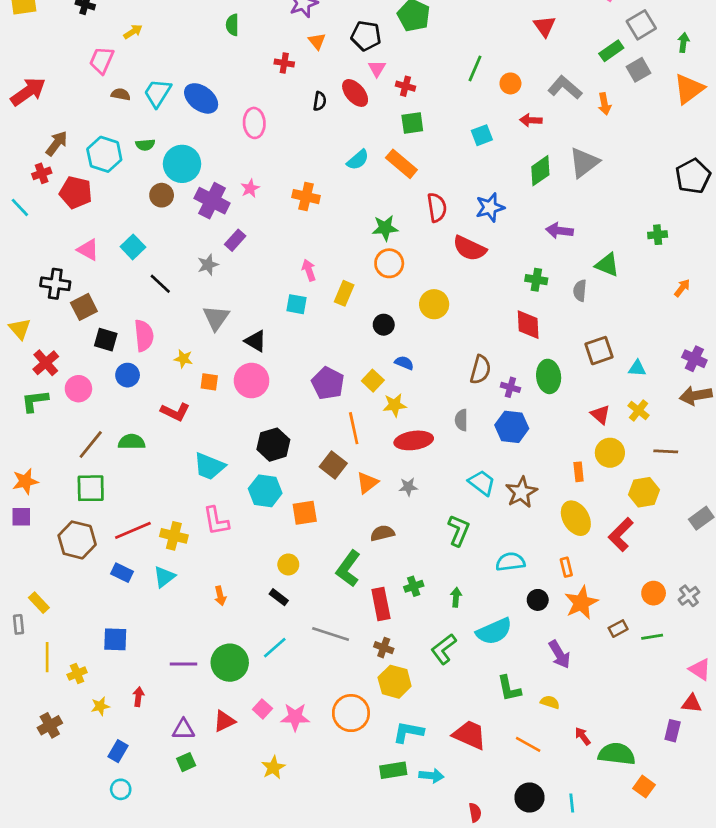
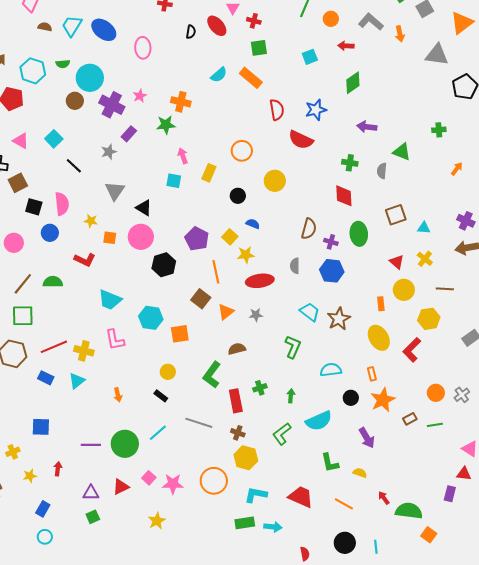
gray triangle: (584, 162) -> (437, 55), moved, turned 45
green star: (385, 228) -> (166, 125), moved
black hexagon: (273, 445) -> (164, 265), moved

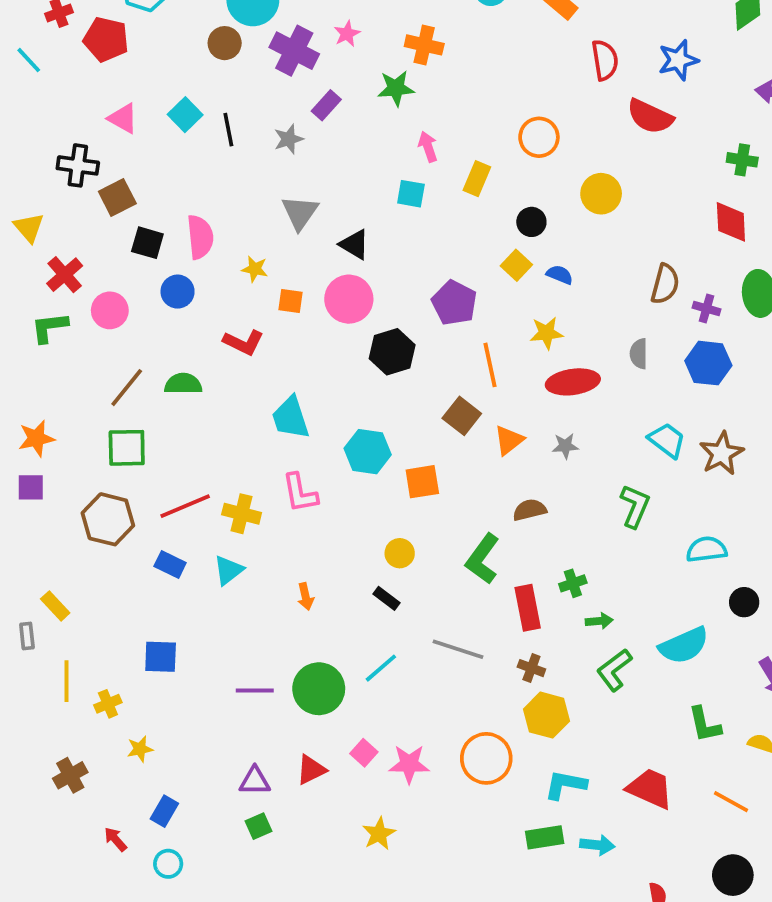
black line: (74, 166) -> (228, 130), moved, turned 36
yellow square: (230, 237) -> (516, 265), moved
cyan trapezoid: (110, 300) -> (290, 418), turned 50
green arrow: (291, 396) -> (599, 621), moved, turned 80
red arrow: (58, 469) -> (115, 839), moved, turned -48

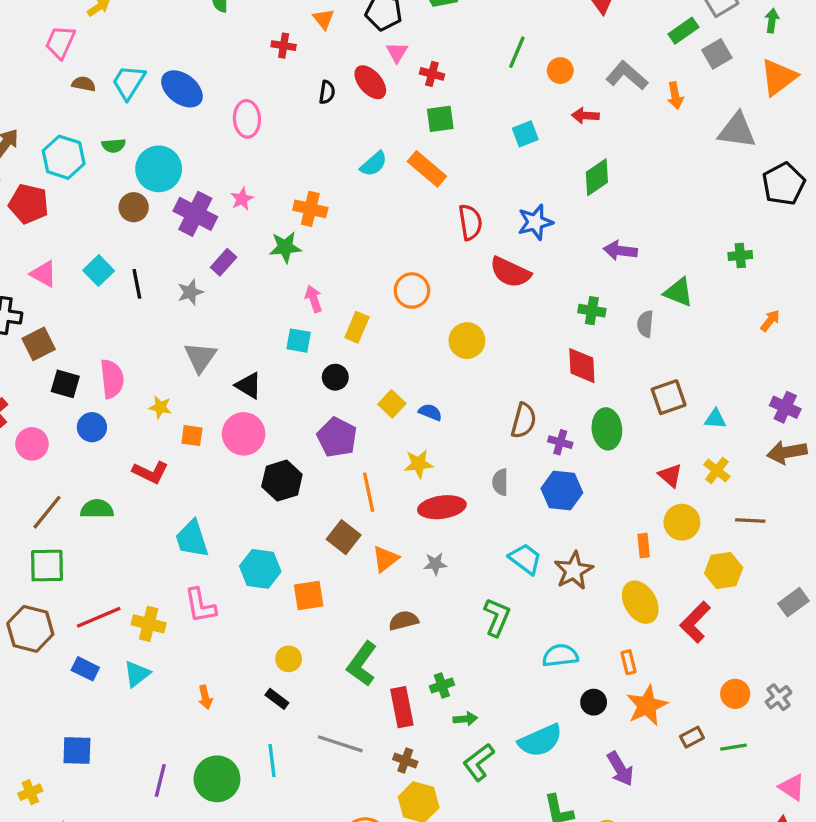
black circle: (531, 222) -> (335, 377), moved
cyan line: (381, 668) -> (272, 760), turned -56
purple line: (255, 691) -> (160, 780), turned -76

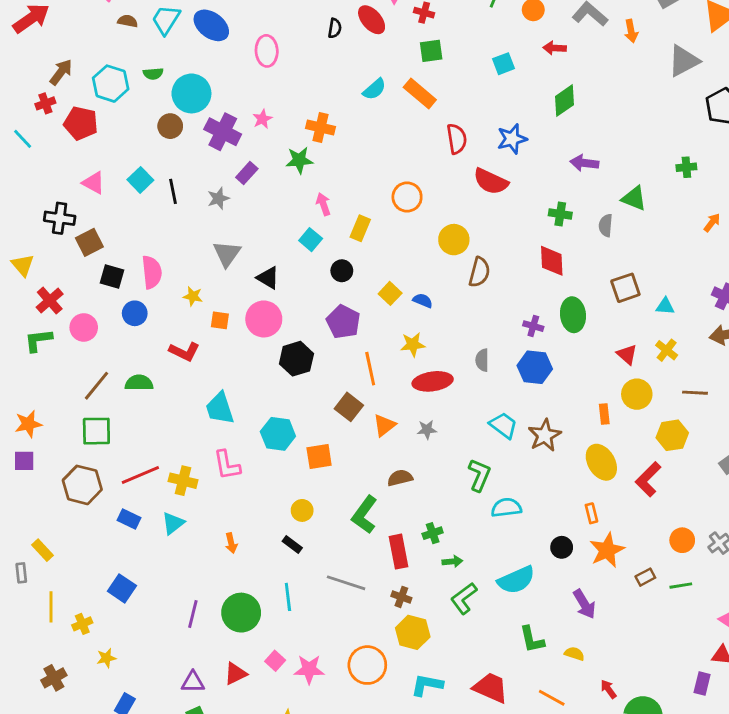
gray triangle: (737, 131) -> (684, 61), turned -36
cyan square: (299, 341) -> (311, 240), turned 30
brown semicircle: (524, 421) -> (479, 272), moved
cyan semicircle: (560, 656) -> (506, 508), moved
blue square: (77, 750) -> (122, 588), turned 32

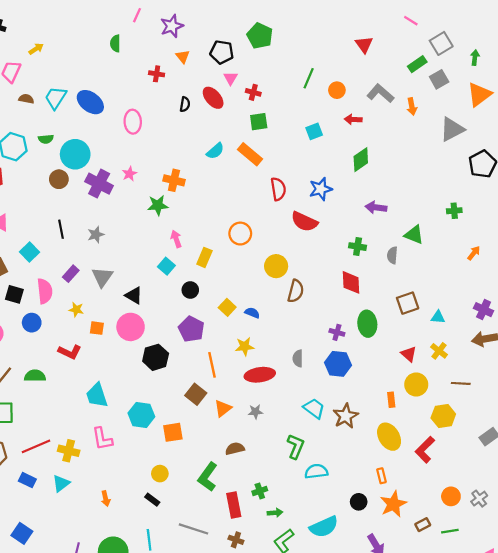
purple rectangle: (247, 173) -> (71, 274), moved
cyan square: (140, 180) -> (30, 252), moved

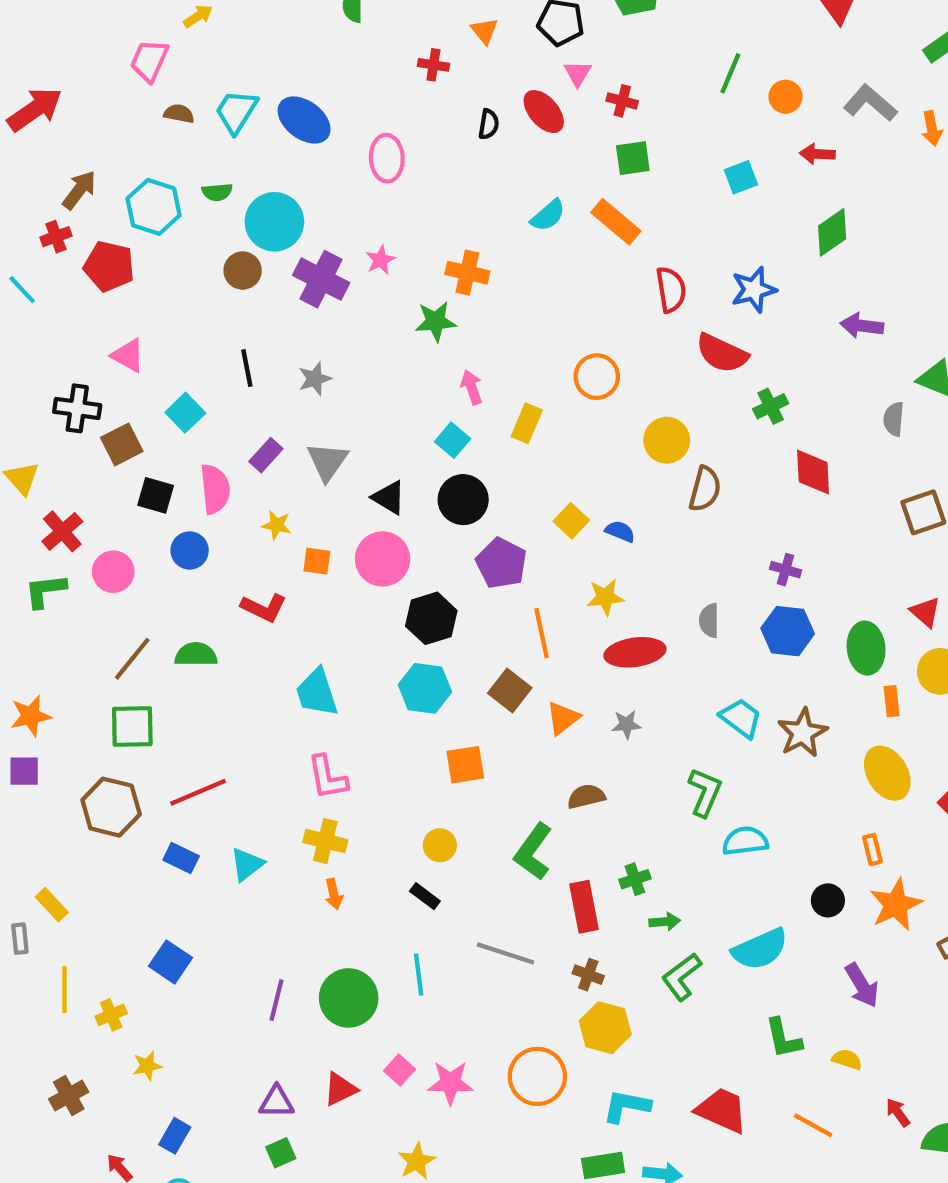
green cross: (358, 247) -> (771, 406), moved, turned -35
black circle: (190, 290) -> (463, 500), moved, size x1.5
green ellipse: (367, 324) -> (866, 648), moved
cyan hexagon: (141, 415) -> (425, 688), moved
yellow cross: (69, 451) -> (325, 841), moved

